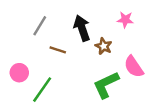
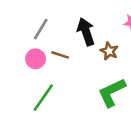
pink circle: (19, 73) -> (36, 59), moved

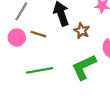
green line: (43, 98) -> (40, 70), moved, turned 45

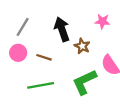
brown line: (38, 34) -> (44, 57), moved

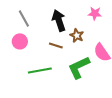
gray line: (23, 27) -> (24, 18), turned -60
brown line: (44, 57) -> (56, 45), moved

